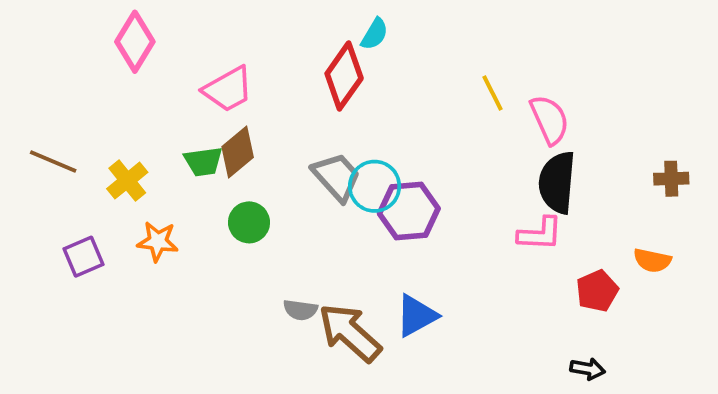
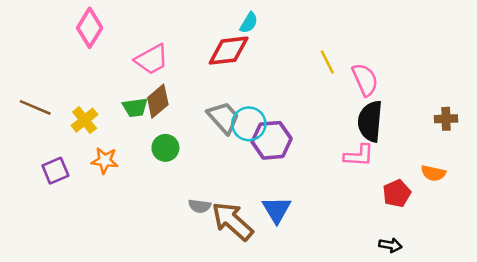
red diamond: (344, 76) -> (229, 51), turned 48
blue triangle: (416, 316) -> (277, 210), turned -32

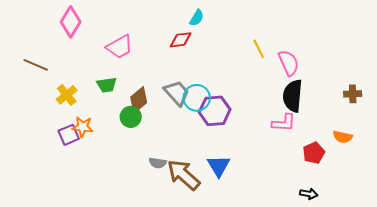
red diamond: (229, 51) -> (181, 40), size x0.7
brown diamond: (158, 101) -> (139, 100), moved
brown line: (35, 107) -> (36, 65), moved
purple square: (55, 171) -> (69, 135), moved

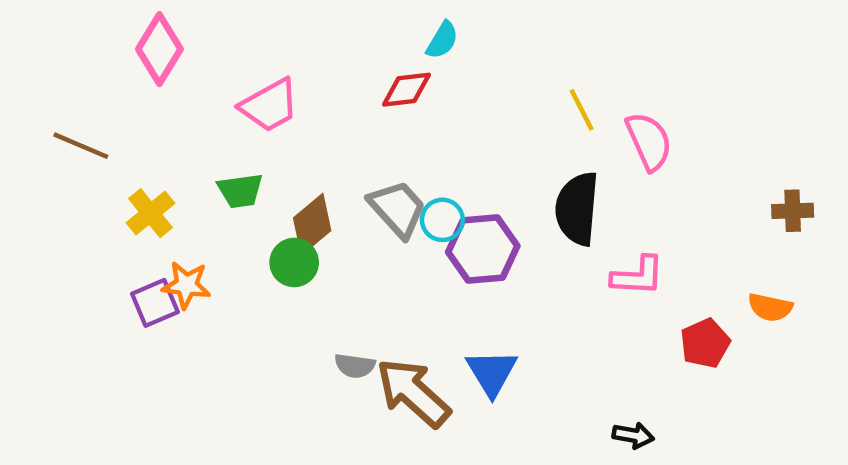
black semicircle: (293, 96) -> (577, 209), moved
cyan circle: (197, 98) -> (442, 220), size x0.7
black arrow: (309, 194) -> (633, 435), moved

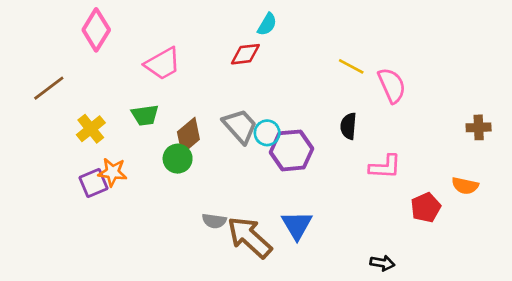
yellow line: (582, 110) -> (351, 66), turned -35
brown line: (81, 146) -> (49, 88), turned -60
black semicircle: (577, 209) -> (348, 126), size x0.6

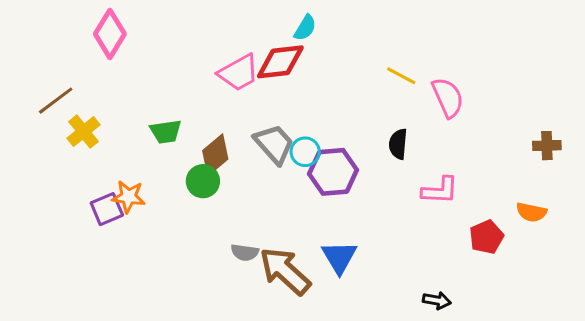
red diamond: (245, 54) -> (280, 62), size x1.4
pink trapezoid: (163, 64) -> (239, 73), moved
yellow cross: (91, 129) -> (84, 132), moved

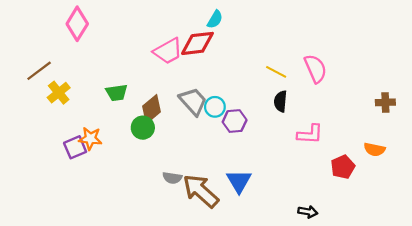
yellow line: (401, 76) -> (276, 72), moved
purple hexagon: (333, 172) -> (235, 121), size x0.7

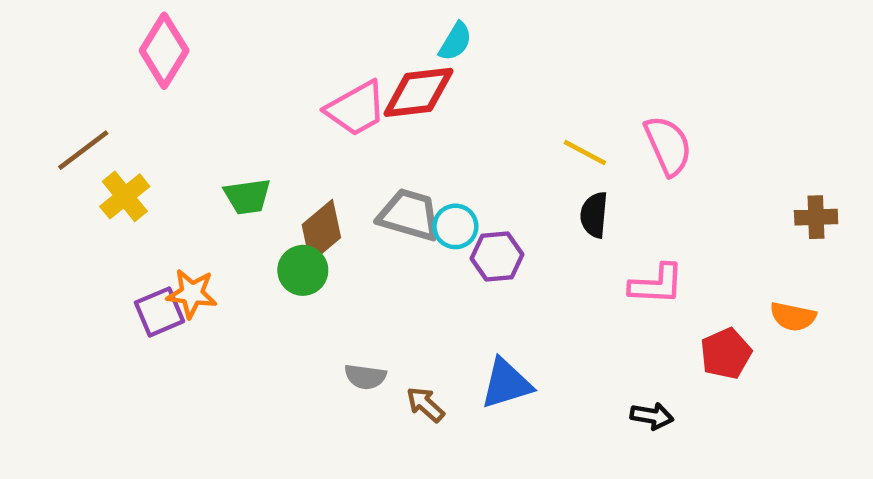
gray trapezoid: (193, 101) -> (409, 215), turned -32
blue triangle: (239, 181) -> (506, 384), turned 44
brown arrow: (201, 191) -> (425, 404), size x0.5
black arrow: (308, 212) -> (652, 416), moved

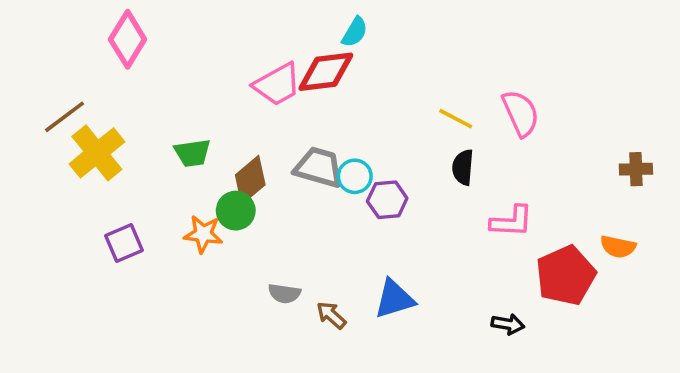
yellow cross: (125, 196) -> (97, 153), size x1.4
orange star: (192, 293) -> (203, 234), moved
red pentagon: (726, 354) -> (566, 275), size x1.5

